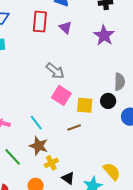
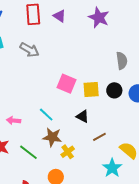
gray arrow: (55, 71) -> (29, 50), moved
black circle: (108, 101) -> (114, 90), moved
brown line: (74, 127) -> (99, 137), moved
black triangle: (68, 178) -> (82, 116), moved

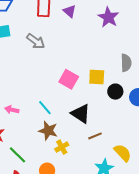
yellow square: (91, 89) -> (97, 77), moved
black triangle: (82, 116) -> (81, 114), size x1.5
green line: (28, 152) -> (18, 155), moved

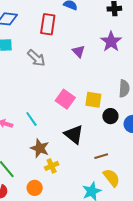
purple triangle: (70, 11) -> (79, 51), moved
cyan line: (45, 108) -> (31, 119), moved
brown line: (95, 136) -> (101, 156), moved

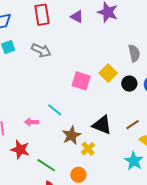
purple triangle: (79, 51) -> (77, 17), moved
yellow square: (93, 100) -> (108, 73), turned -36
black triangle: (74, 134) -> (102, 125), moved
brown star: (40, 148) -> (71, 135), turned -30

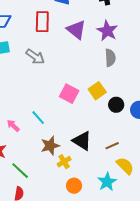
purple triangle: (77, 17) -> (76, 30), size x1.5
gray semicircle: (134, 53) -> (110, 58), moved
pink arrow: (32, 122) -> (13, 126), turned 32
orange circle: (78, 175) -> (74, 186), moved

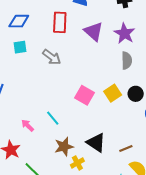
black circle: (116, 105) -> (136, 94), moved

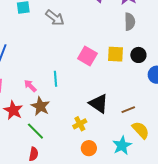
yellow square: (113, 93) -> (115, 54), turned 36
cyan line: (53, 118) -> (55, 79), turned 35
brown star: (64, 147) -> (40, 106), moved, turned -30

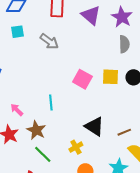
pink arrow: (30, 86) -> (17, 110), moved
green line: (35, 131) -> (43, 154), moved

